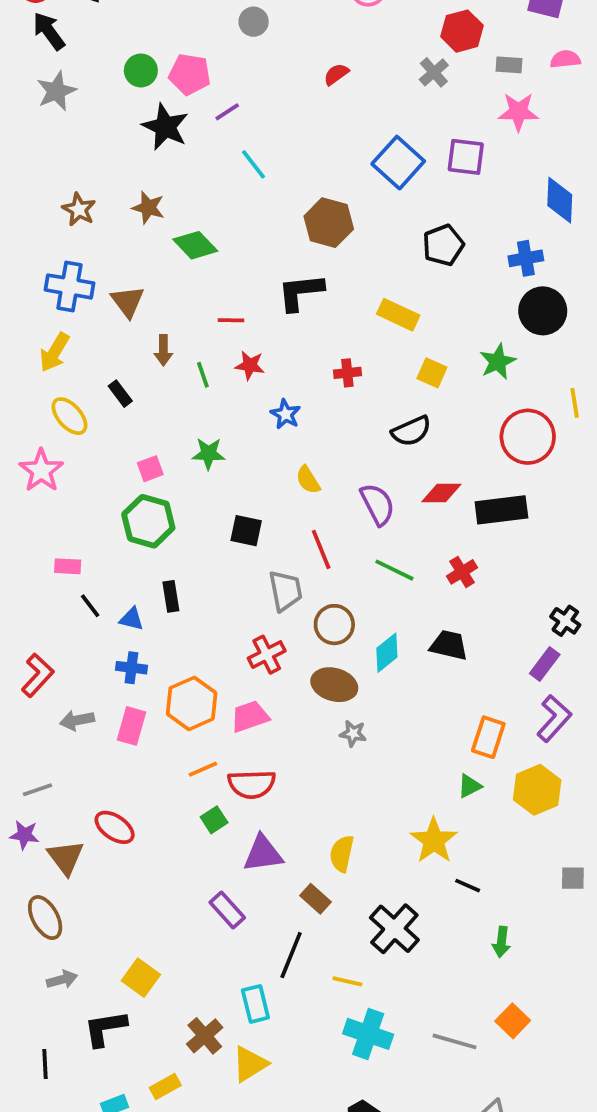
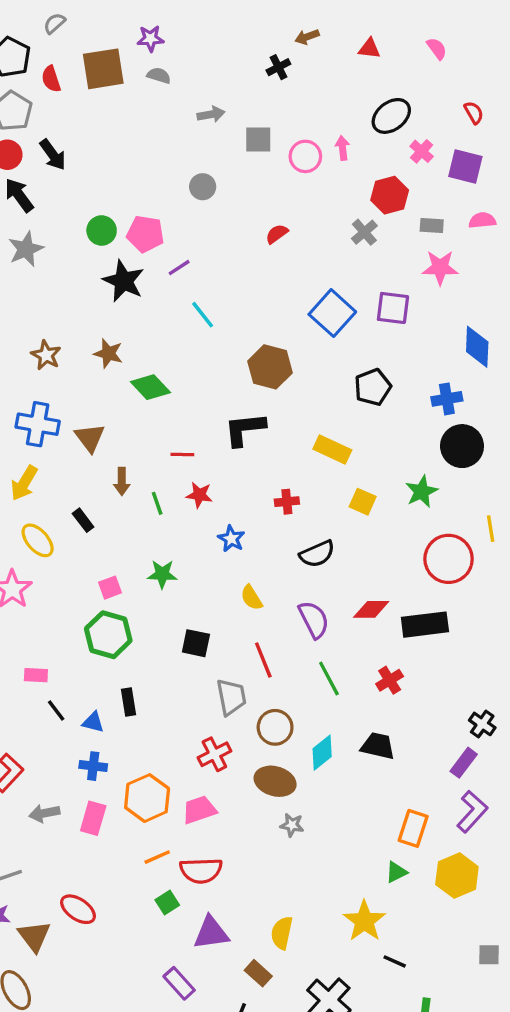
black semicircle: (411, 431) -> (317, 554), moved
green line: (394, 570) -> (329, 678), turned 36

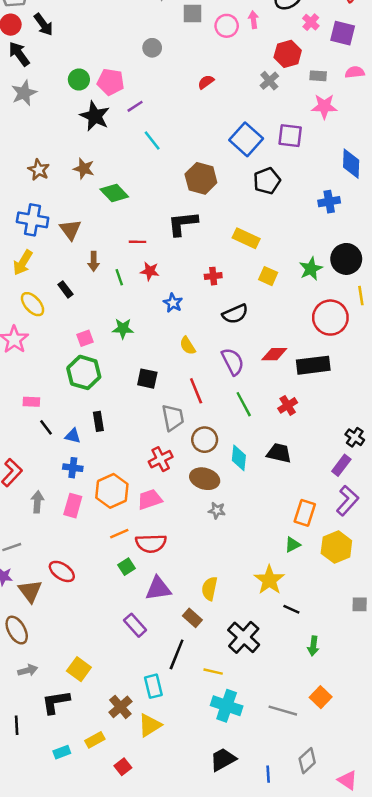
black pentagon: (373, 387) -> (267, 181), moved
black circle: (462, 446) -> (346, 259), moved
cyan diamond: (322, 753) -> (239, 458), turned -45
gray arrow: (44, 813) -> (37, 502), turned 105

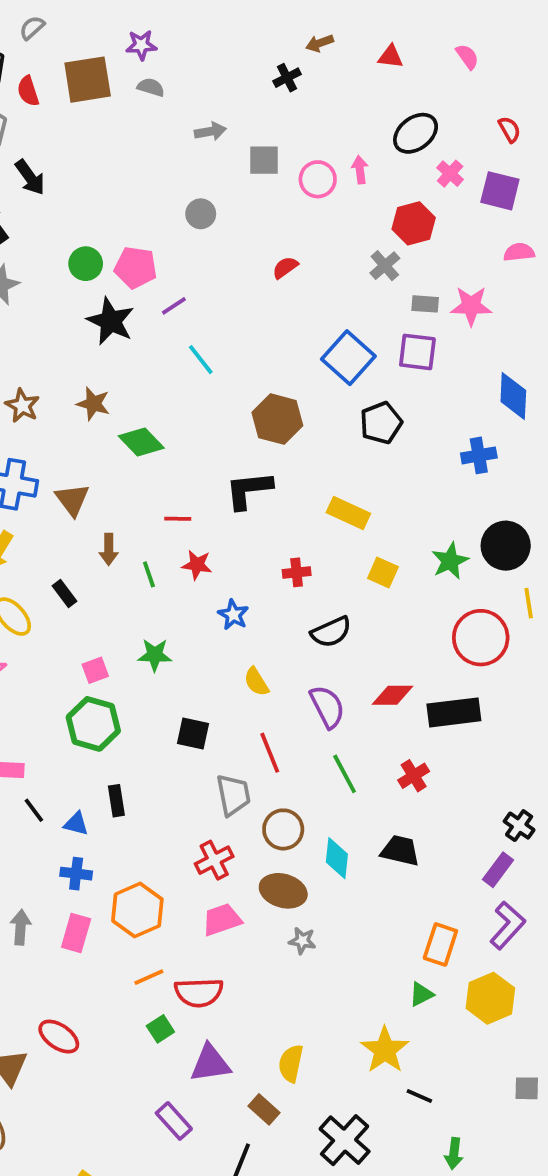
gray rectangle: (318, 76) -> (425, 304), moved
pink trapezoid: (150, 499) -> (222, 920), moved

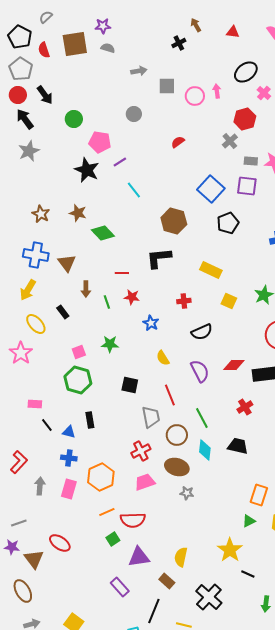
brown arrow: (320, 43) -> (196, 25), turned 80
green circle: (86, 264) -> (74, 119), moved
green line: (345, 774) -> (202, 418), moved

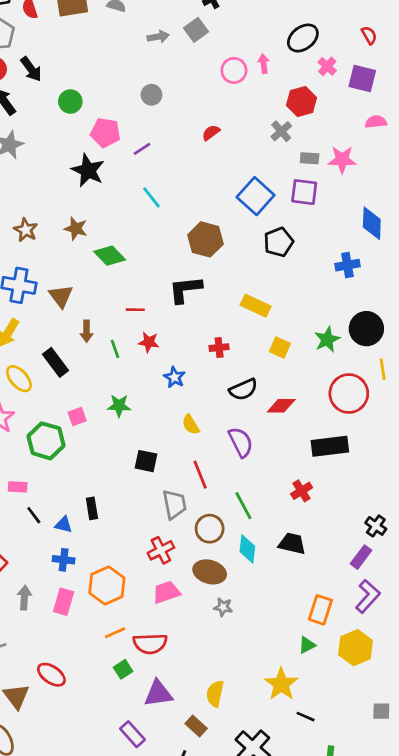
gray square: (167, 86) -> (196, 30), moved, turned -36
purple line: (120, 162) -> (142, 149), moved
black rectangle: (63, 312) -> (55, 362), size x1.5
red diamond: (234, 365) -> (281, 406), moved
green hexagon: (78, 380) -> (46, 441), moved

